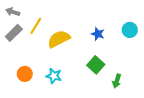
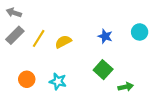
yellow line: (36, 26) -> (39, 38), moved
yellow semicircle: (59, 39) -> (63, 42), size x0.7
green arrow: (117, 81) -> (126, 87), turned -120

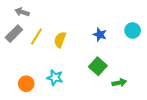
gray arrow: (14, 13) -> (22, 12), moved
yellow semicircle: (63, 42) -> (60, 40), turned -42
orange circle: (27, 79) -> (26, 84), moved

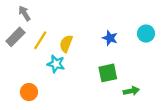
gray arrow: (22, 12) -> (24, 13), turned 40
green square: (98, 66) -> (108, 73), turned 36
cyan star: (55, 78) -> (56, 64), moved

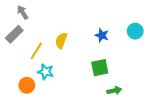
yellow line: (40, 40) -> (36, 51), moved
cyan star: (56, 64) -> (46, 72), moved
green arrow: (131, 91) -> (114, 90), moved

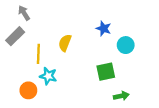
cyan circle: (135, 31) -> (126, 45), moved
blue star: (102, 35) -> (104, 28), moved
yellow line: (36, 51) -> (38, 54), turned -30

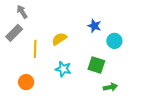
yellow semicircle: (65, 43) -> (59, 39), turned 35
green square: (106, 72) -> (96, 65), turned 30
cyan star: (48, 76) -> (63, 69), moved

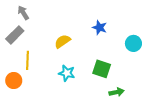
cyan circle: (114, 41) -> (133, 43), moved
yellow line: (35, 49) -> (27, 60), moved
orange circle: (26, 82) -> (14, 81), moved

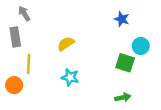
blue star: (100, 28) -> (122, 19), moved
gray rectangle: (15, 35) -> (15, 37), turned -54
green square: (102, 69) -> (125, 63), moved

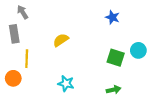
cyan circle: (141, 46) -> (138, 50), moved
cyan star: (70, 77) -> (66, 83), moved

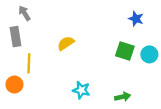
blue star: (113, 17) -> (136, 19), moved
green square: (116, 58) -> (125, 51), moved
cyan star: (66, 83) -> (81, 90), moved

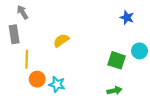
green square: (125, 51) -> (117, 60), moved
orange circle: (14, 85) -> (37, 79), moved
cyan star: (81, 90) -> (57, 84), moved

